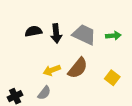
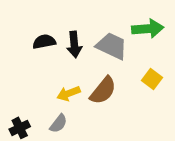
green arrow: (113, 36) -> (148, 29), moved, size x1.5
yellow square: (112, 78) -> (152, 79), moved

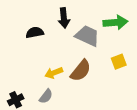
black arrow: (74, 44) -> (64, 18), moved
yellow square: (152, 79) -> (119, 62), turned 32

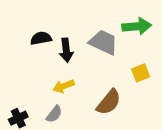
black arrow: (64, 18) -> (66, 50), moved
brown semicircle: (81, 71) -> (109, 102), moved

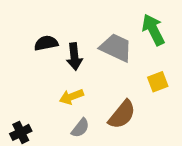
green arrow: (137, 26) -> (153, 30), turned -112
gray semicircle: (54, 114) -> (80, 128), moved

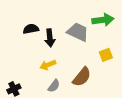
green arrow: (153, 30) -> (103, 20), turned 110

